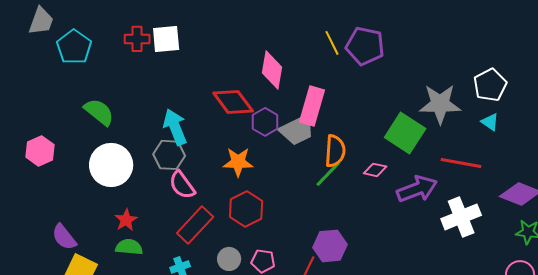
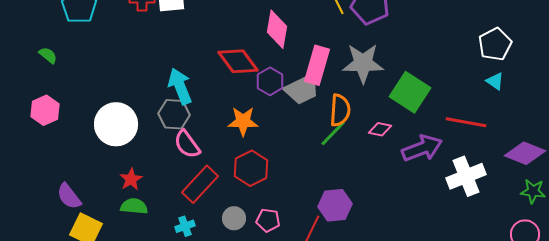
gray star: (440, 104) -> (363, 63), moved
green semicircle: (99, 112) -> (48, 55), moved, size x0.6

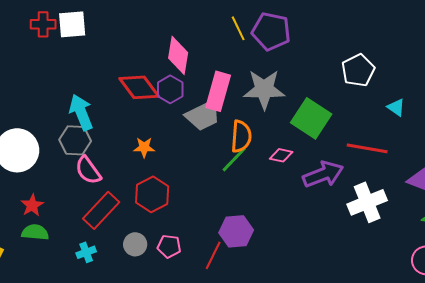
white pentagon: (495, 44) -> (358, 70), moved
purple hexagon: (270, 81) -> (170, 89), moved
orange star: (243, 121) -> (144, 147), size x0.7

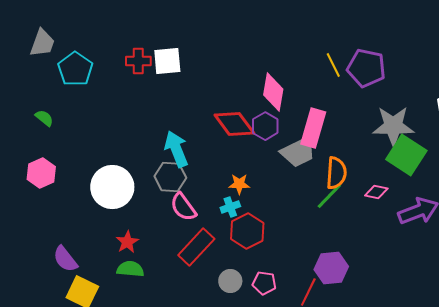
gray star: (264, 89) -> (393, 126), moved
cyan cross: (86, 252) -> (230, 207), moved

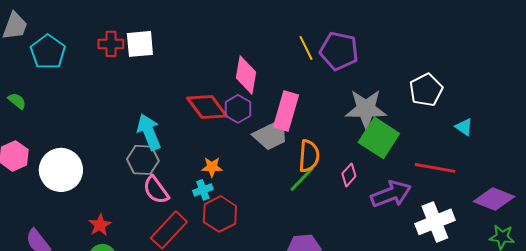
white circle: (112, 187) -> (61, 170), moved
pink diamond: (376, 192) -> (349, 175), turned -60

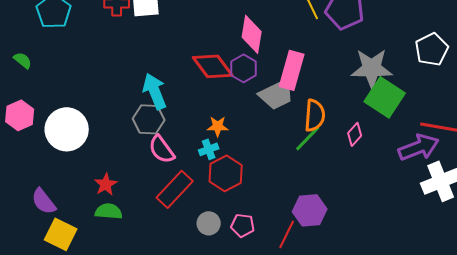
purple arrow: (391, 194) -> (419, 147), moved

